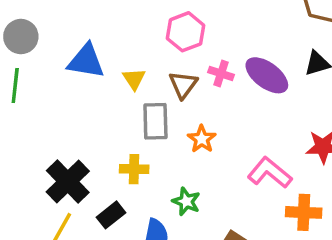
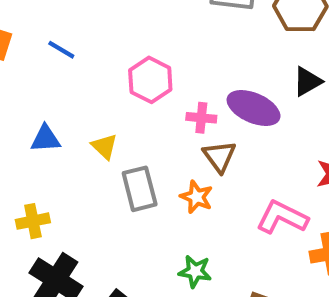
blue triangle: (86, 61) -> (46, 139), size x0.7
brown triangle: (183, 85) -> (219, 156), moved
yellow cross: (134, 169) -> (33, 221), moved

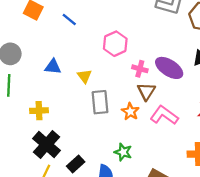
pink L-shape: (282, 217) -> (164, 115), moved

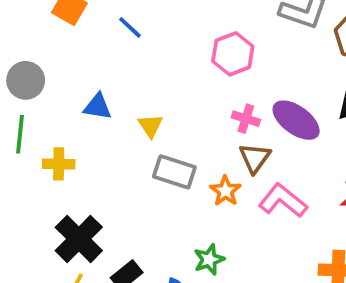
pink hexagon: (115, 44) -> (233, 54), moved
gray rectangle: (100, 102) -> (174, 172), turned -70
yellow cross: (39, 111) -> (59, 164), moved
green star: (123, 152) -> (209, 259), turned 30

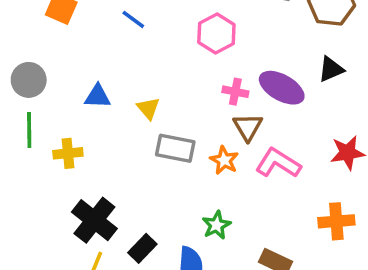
blue line: (130, 27) -> (133, 19), moved

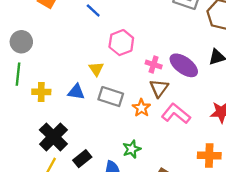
pink hexagon: (216, 33) -> (121, 43), moved
blue triangle: (98, 96) -> (76, 92), moved

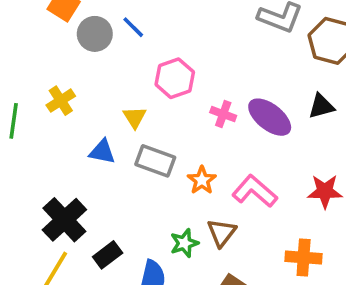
gray circle: (21, 42) -> (95, 34), moved
brown triangle: (159, 88) -> (222, 233), moved
yellow cross: (41, 92) -> (61, 101), moved, turned -36

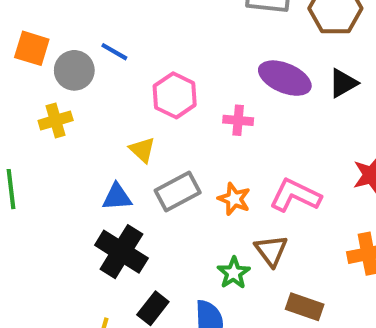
yellow cross: (61, 101) -> (56, 120), moved, turned 32
purple ellipse: (270, 117) -> (285, 78), moved
gray rectangle: (155, 161) -> (178, 191), turned -33
black cross: (64, 220) -> (121, 252), moved

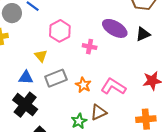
brown triangle: (271, 251) -> (99, 112), turned 36

